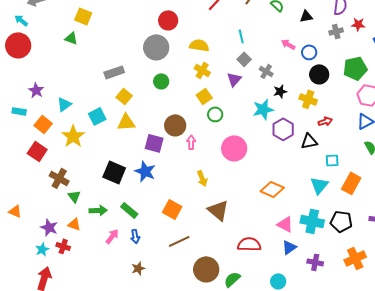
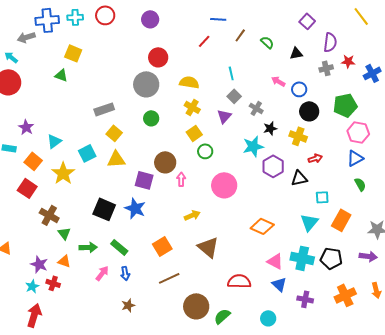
yellow arrow: (202, 178) -> (192, 215), turned -91
orange square: (172, 209) -> (162, 246), turned 30
blue triangle: (289, 247) -> (279, 284), turned -42

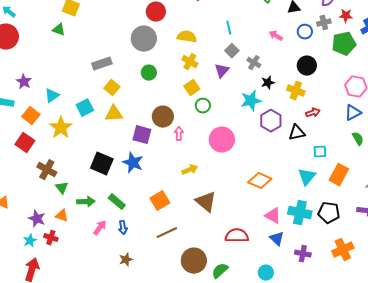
blue circle: (299, 89) -> (305, 32), moved
green pentagon: (345, 105) -> (344, 44), moved

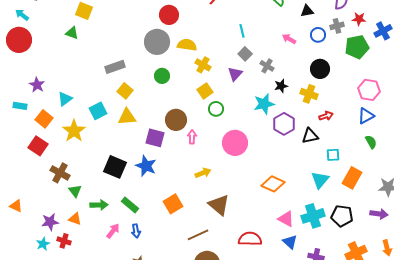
yellow semicircle: (187, 37) -> (187, 45), moved
cyan cross: (300, 213) -> (313, 216), turned -30
purple star: (37, 219) -> (50, 222), turned -30
brown line: (167, 233) -> (198, 235), moved

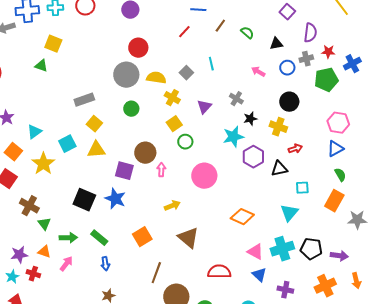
gray square: (245, 54) -> (186, 73), moved
orange rectangle: (352, 178) -> (334, 201), moved
purple arrow: (379, 214) -> (339, 256), moved
pink arrow: (113, 231) -> (66, 264), moved
brown line: (198, 235) -> (156, 273), moved, turned -45

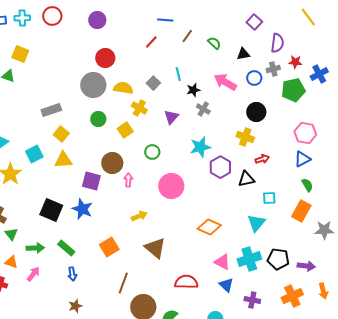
pink arrow: (258, 72) -> (225, 82), size x1.6
black star: (250, 119) -> (193, 90), moved
yellow square: (174, 124) -> (125, 130), moved

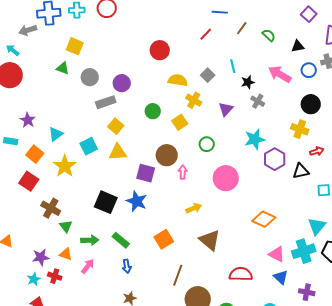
purple circle: (97, 20) -> (122, 83), moved
gray circle: (93, 85) -> (90, 77), moved, size x0.7
cyan triangle: (256, 223) -> (317, 226), moved

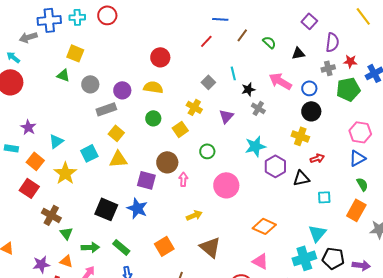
blue circle: (309, 70) -> (309, 88), moved
yellow semicircle: (178, 80) -> (153, 87), moved
pink triangle: (277, 254) -> (260, 261), moved

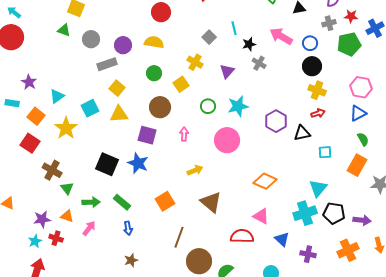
yellow cross: (300, 136) -> (317, 90), moved
cyan star: (255, 146) -> (238, 106), moved
brown circle: (167, 162) -> (160, 107), moved

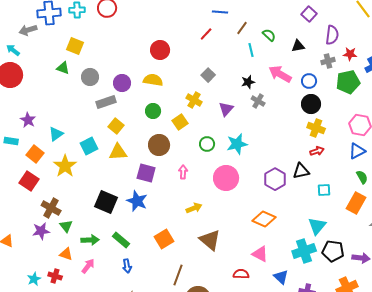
cyan line: (234, 28) -> (251, 50), moved
purple hexagon: (276, 121) -> (275, 179), moved
purple star: (42, 219) -> (41, 231), moved
red semicircle: (242, 236) -> (241, 274), size x0.7

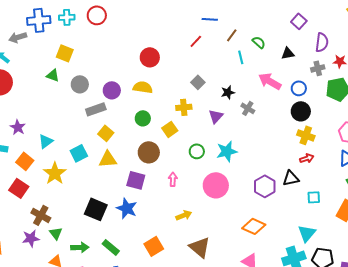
black star: (248, 82) -> (228, 92), moved
yellow cross: (194, 100) -> (184, 107), turned -35

